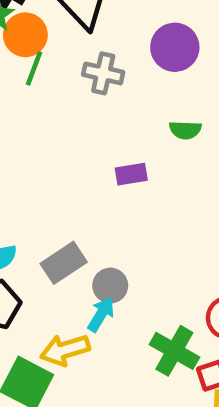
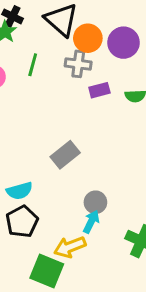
orange circle: (25, 35) -> (88, 38), moved
purple rectangle: (131, 174) -> (99, 90), moved
gray rectangle: (64, 263) -> (65, 155), moved

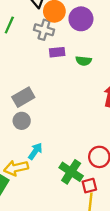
gray circle: (95, 202) -> (22, 121), moved

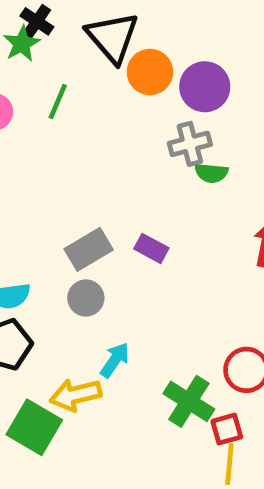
gray cross: (44, 30) -> (190, 144), moved, turned -30
purple rectangle: (57, 52) -> (151, 248), moved, turned 35

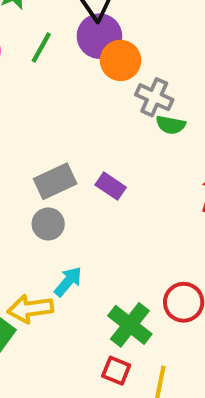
orange circle: (150, 72) -> (121, 60), moved
purple circle: (205, 87) -> (99, 36), moved
gray cross: (190, 144) -> (154, 97), turned 33
red square: (227, 429) -> (116, 371), moved, turned 32

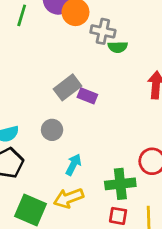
gray rectangle: (55, 181) -> (68, 87), moved
yellow arrow: (30, 309) -> (69, 198), moved
green cross: (130, 325) -> (120, 184), turned -32

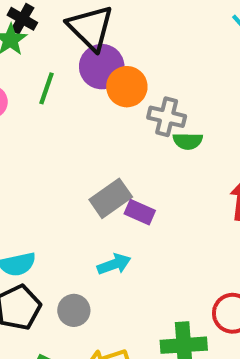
gray circle: (52, 130) -> (74, 310), moved
cyan arrow: (73, 165) -> (114, 264), moved, turned 40

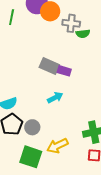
gray rectangle: (111, 198) -> (49, 66), turned 66
gray circle: (74, 310) -> (32, 127), moved

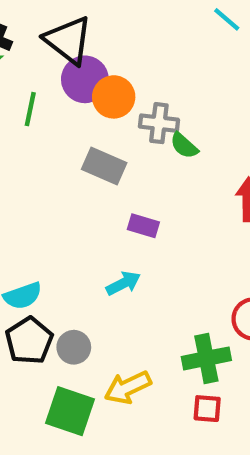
green semicircle: (83, 34) -> (184, 146), turned 48
gray rectangle: (49, 66) -> (104, 166), moved

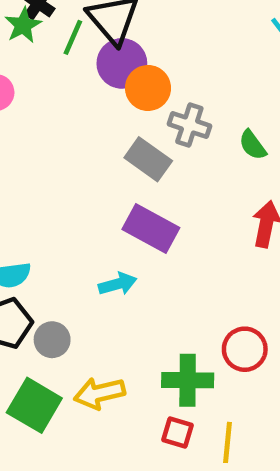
green line: (30, 109) -> (73, 37), moved
green semicircle: (184, 146) -> (253, 145), moved
gray rectangle: (104, 166) -> (148, 159), moved
purple rectangle: (143, 226) -> (151, 228), size x1.6

